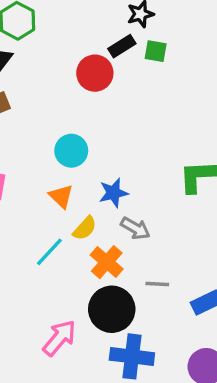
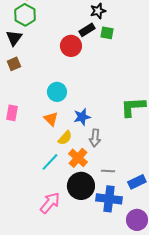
gray arrow: (135, 228) -> (95, 138), turned 66
cyan line: (49, 252) -> (50, 162), moved
blue cross: (132, 356) -> (109, 199), moved

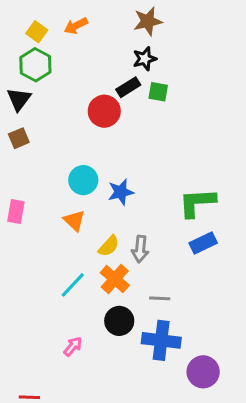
blue star: (82, 117) -> (121, 192), moved
yellow semicircle: (65, 138) -> (109, 246), moved
blue rectangle: (137, 182) -> (203, 243), moved
black circle: (81, 186) -> (119, 321), size x0.7
pink arrow: (50, 203) -> (73, 346), size x0.6

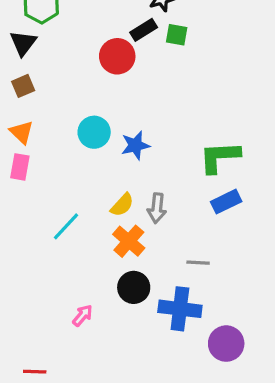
orange triangle: (74, 221) -> (21, 132), moved
cyan line: (73, 285) -> (66, 226), moved
gray line: (160, 298) -> (198, 263), moved

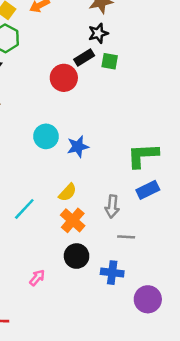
gray arrow: (157, 208) -> (112, 206), moved
blue cross: (180, 309) -> (112, 273), size x0.7

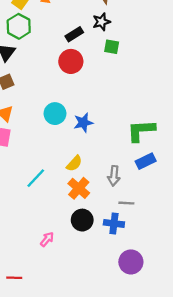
black rectangle: (84, 57) -> (74, 34), moved
blue cross: (112, 273) -> (114, 223), moved
purple circle: (148, 299) -> (131, 262), moved

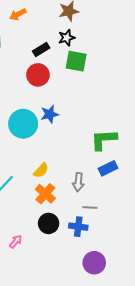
green square: (112, 47) -> (76, 61), size x1.5
cyan circle: (55, 114) -> (23, 124), size x1.4
blue star: (83, 123) -> (50, 114), moved

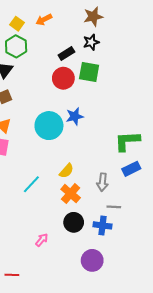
green square: (76, 61) -> (89, 72), moved
purple circle: (94, 263) -> (92, 260), moved

